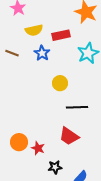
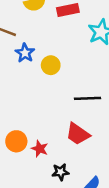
blue star: (42, 53) -> (25, 53), moved
yellow circle: (60, 83) -> (51, 65), moved

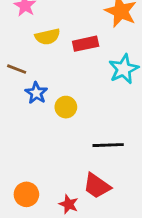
red star: (40, 149) -> (69, 204), moved

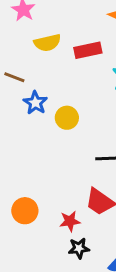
red star: (69, 204) -> (70, 221), turned -30

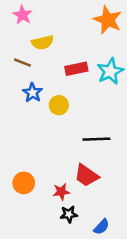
red rectangle: (88, 50) -> (76, 69), moved
brown line: (14, 77) -> (22, 63), moved

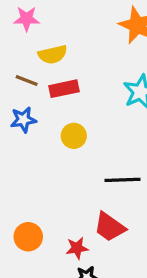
pink star: (22, 15) -> (27, 19), turned -30
red rectangle: (76, 69) -> (64, 89), moved
blue star: (32, 93) -> (23, 120), moved, turned 30

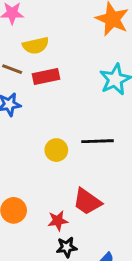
yellow circle: (74, 136) -> (56, 150), moved
black line: (123, 180) -> (97, 141), moved

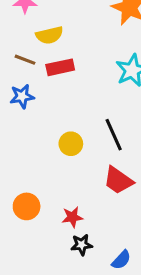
black line: (97, 141) -> (114, 135), turned 68
red trapezoid: (87, 202) -> (118, 180), moved

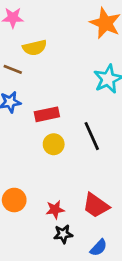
red rectangle: (60, 67) -> (47, 114), moved
red trapezoid: (118, 180) -> (96, 205), moved

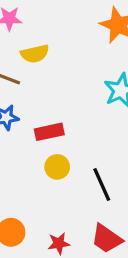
black line: (92, 136) -> (102, 184), moved

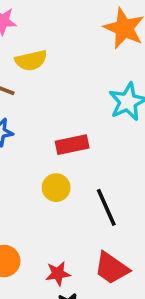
red rectangle: (49, 132) -> (72, 145), moved

